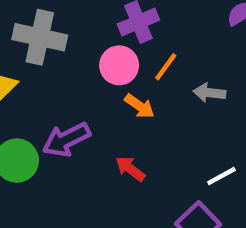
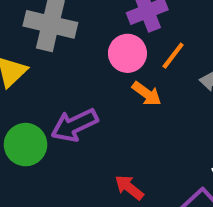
red arrow: (130, 169) -> (129, 187), moved

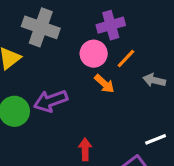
red arrow: (129, 187) -> (85, 149), turned 45

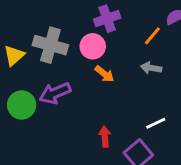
gray cross: (41, 27) -> (50, 45), moved
orange line: (126, 59) -> (152, 36), moved
red arrow: (85, 149) -> (105, 137), moved

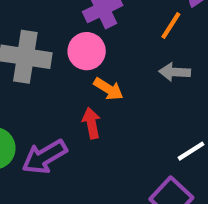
purple arrow: (55, 93) -> (44, 157), moved
red arrow: (105, 137) -> (91, 123), moved

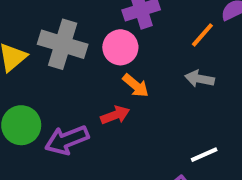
red arrow: (91, 123) -> (115, 115), turned 72

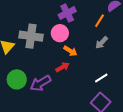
gray arrow: (200, 79) -> (102, 43), turned -48
white line: (204, 155) -> (101, 78), moved

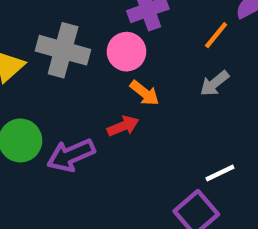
white line: (101, 78) -> (220, 173), moved

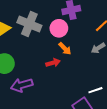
purple arrow: (71, 155) -> (22, 85), moved

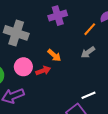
pink circle: (59, 28) -> (23, 67), moved

